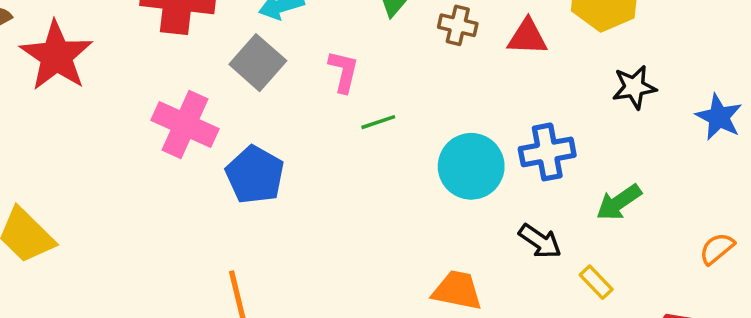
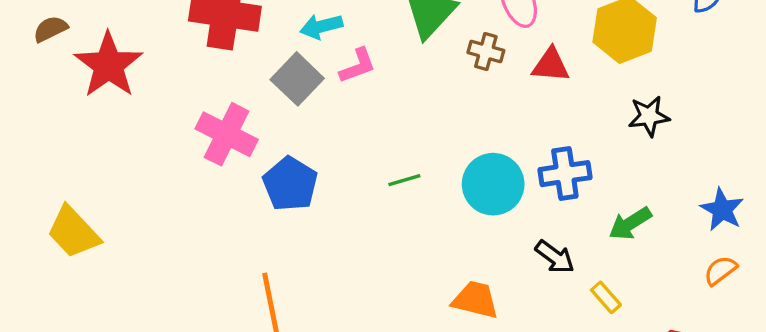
pink L-shape: (343, 71) -> (358, 66), moved, turned 54
blue star: (719, 117) -> (722, 210), moved
green line: (378, 122) -> (404, 180), moved

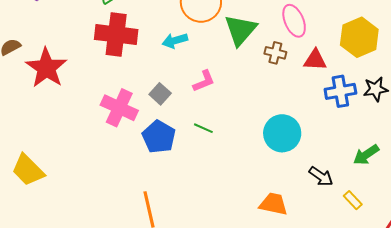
pink L-shape: (358, 66) -> (204, 81), moved
gray square: (297, 79) -> (160, 94), moved, size x0.7
blue cross: (565, 174) -> (340, 91), moved
green line: (404, 180) -> (203, 128), moved, turned 42

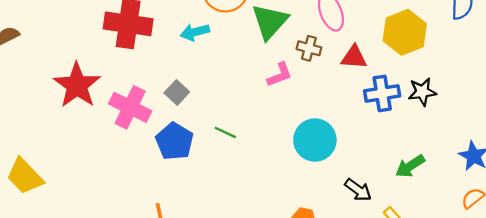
red star: (46, 68) -> (77, 85), moved
pink L-shape: (204, 81) -> (280, 75), moved

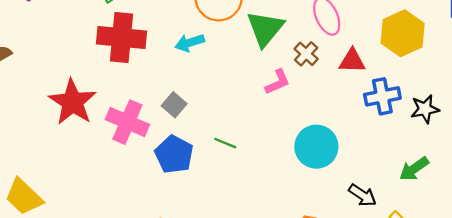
brown cross: (309, 48) -> (306, 54), turned 30
black star: (422, 92) -> (425, 109), moved

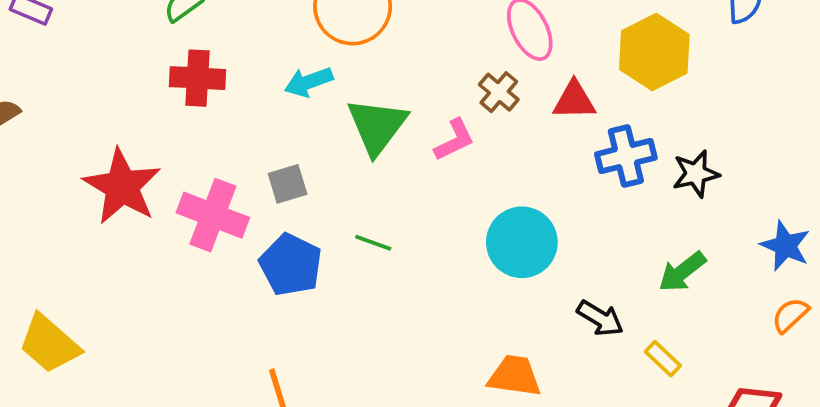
green triangle: (265, 29) -> (377, 126), moved
red cross: (122, 37) -> (198, 78), size x0.7
gray square: (174, 105) -> (288, 184), turned 35

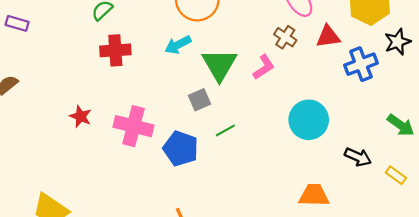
black star: (696, 174) -> (398, 42), moved
gray square: (288, 184) -> (200, 100), moved
red star: (122, 186) -> (81, 116), size x0.5
green line: (373, 243) -> (225, 130), turned -42
green arrow: (682, 272) -> (401, 125), turned -100

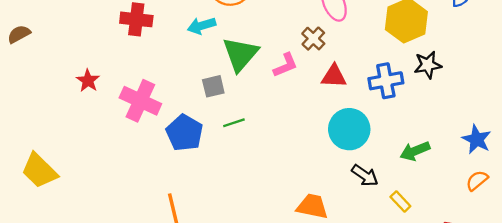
red triangle: (328, 37) -> (334, 76), moved
cyan circle: (309, 120) -> (349, 129), moved
green arrow: (401, 125) -> (415, 151), turned 112

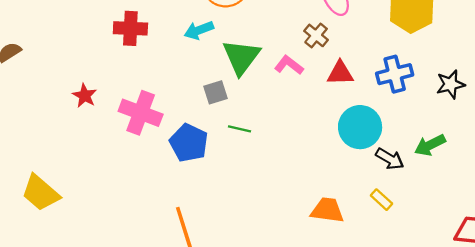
pink L-shape: (285, 65) -> (289, 65), turned -116
black star: (428, 65) -> (451, 84), moved
green line: (234, 123) -> (240, 129), turned 35
black arrow: (365, 175) -> (390, 159), moved
yellow rectangle: (400, 201) -> (381, 200), moved

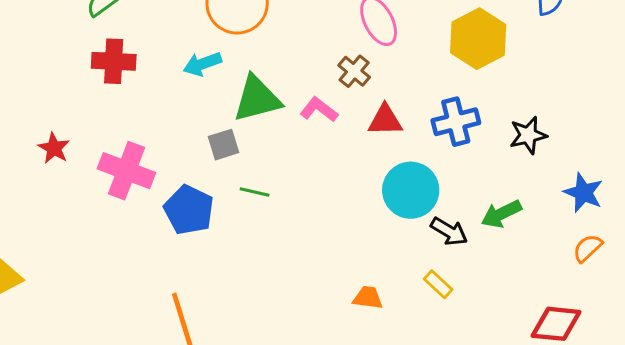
green triangle: (241, 57) -> (257, 99), turned 39
orange trapezoid: (327, 210) -> (368, 298), size x0.7

